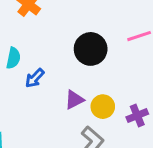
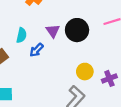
purple triangle: (74, 100) -> (53, 31), moved, turned -40

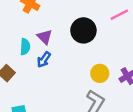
purple triangle: (53, 31) -> (45, 37), moved

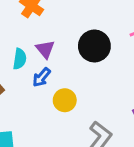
yellow circle: (100, 73) -> (65, 100), moved

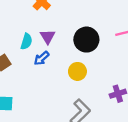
yellow circle: (65, 100) -> (77, 71), moved

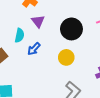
purple triangle: (48, 37) -> (38, 21), moved

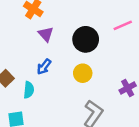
cyan semicircle: (19, 35) -> (29, 90), moved

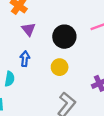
blue arrow: (44, 67) -> (25, 59), turned 144

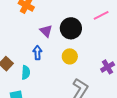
purple triangle: (29, 29) -> (46, 31), moved

